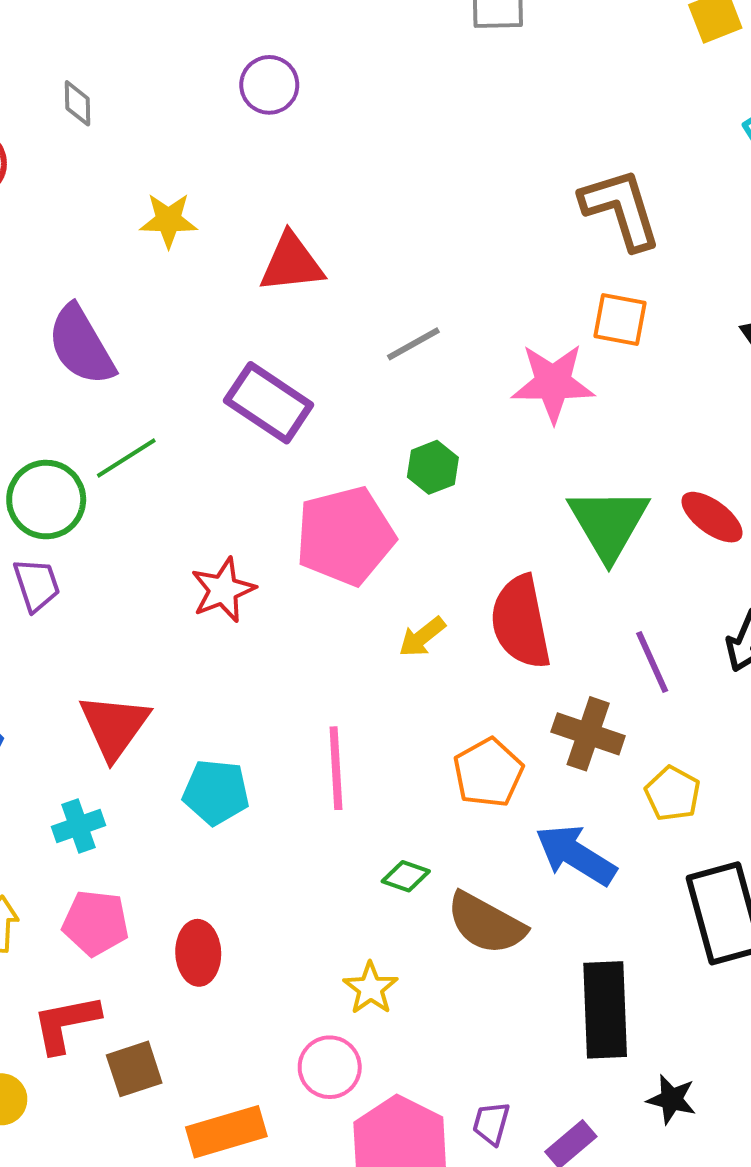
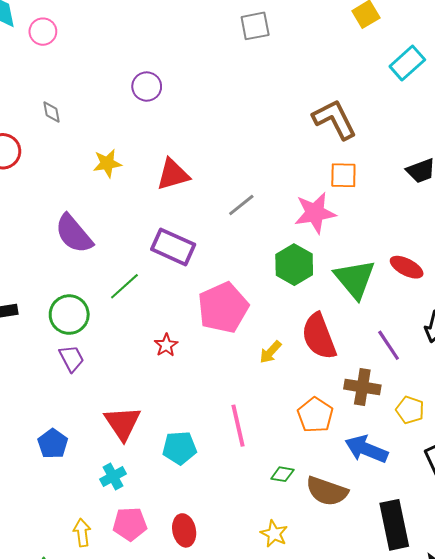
green line: (126, 458) -> (124, 286), moved
green hexagon: (433, 467) -> (294, 265), moved, size x1.5
red star: (223, 590) -> (166, 345), size x0.7

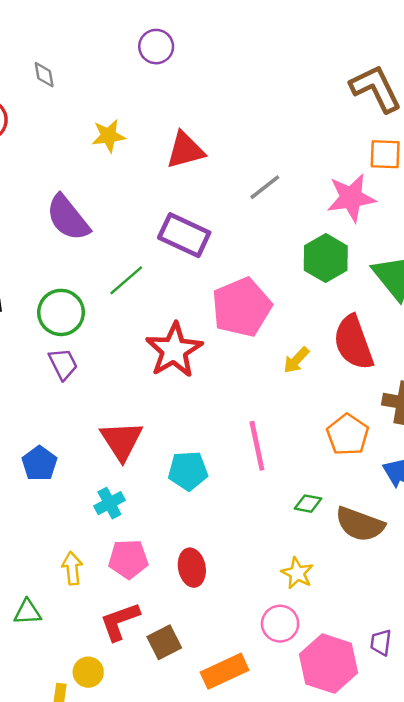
red star: (166, 345) -> (174, 350), size x2.0

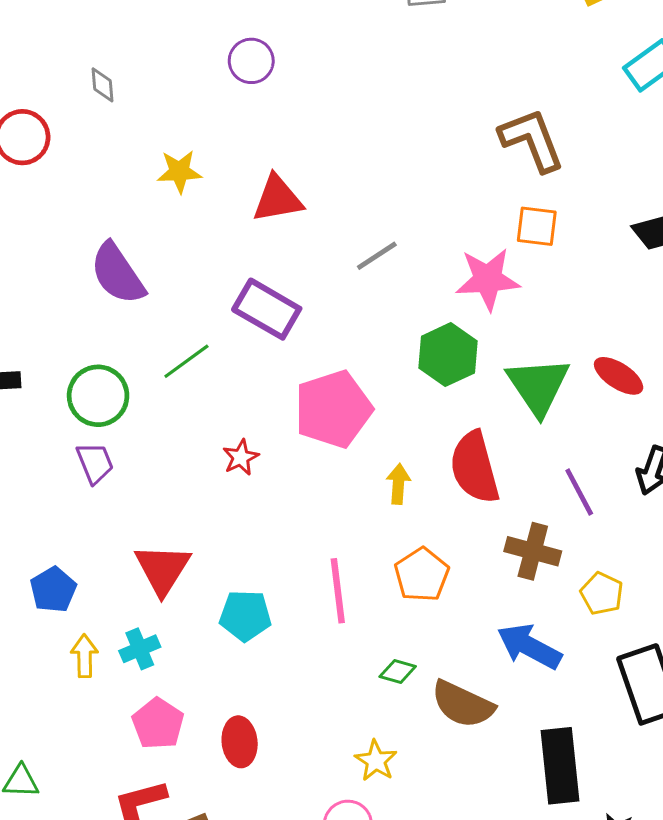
red star: (174, 350) -> (241, 457), size x0.5
yellow arrow: (296, 360) -> (398, 484), turned 136
orange pentagon: (348, 435) -> (422, 575), moved
pink pentagon: (128, 559) -> (158, 724), turned 30
yellow arrow: (72, 568) -> (85, 656), moved

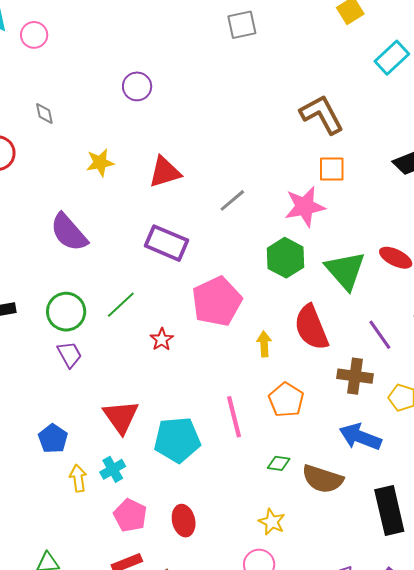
green line: (186, 361) -> (121, 305), moved
cyan pentagon: (245, 616) -> (177, 440), size x1.4

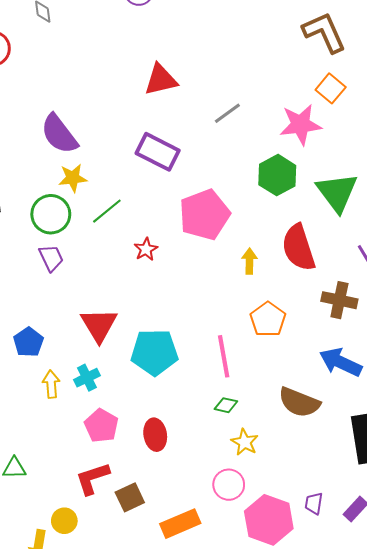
yellow star: (100, 163) -> (73, 178), moved
orange square: (332, 169) -> (331, 88), turned 36
pink line: (234, 417) -> (224, 356), moved
green diamond: (279, 463) -> (226, 405), moved

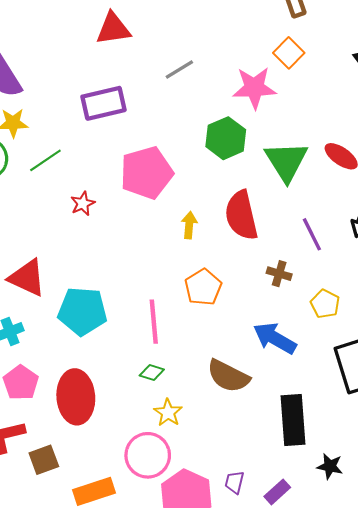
purple rectangle: (158, 152) -> (104, 103), turned -45
brown cross: (339, 300) -> (279, 274), size x0.7
red triangle: (99, 325) -> (27, 278), turned -39
red ellipse: (155, 435) -> (76, 397), size x1.6
pink circle: (229, 485) -> (148, 455), size x1.4

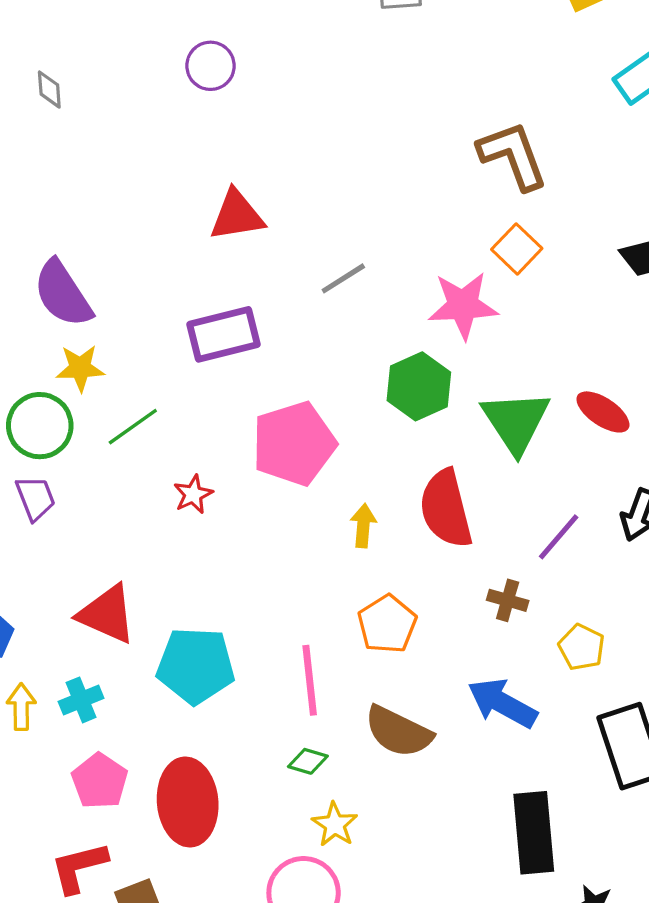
purple line: (312, 234) -> (559, 537), turned 68
brown semicircle: (228, 376) -> (398, 732), moved

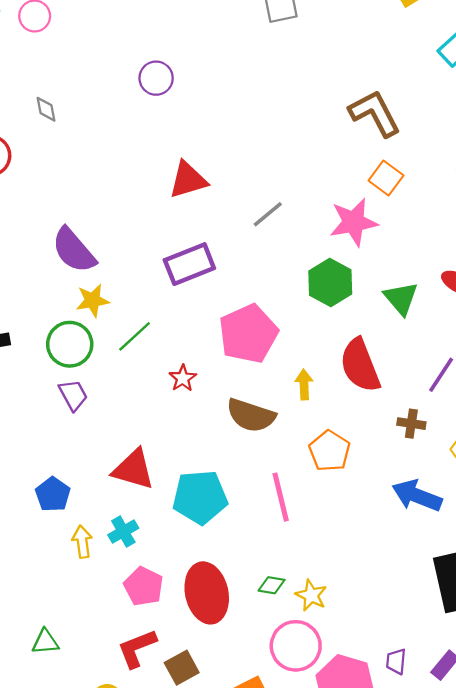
green triangle: (516, 422) -> (401, 298), size x0.7
brown semicircle: (398, 732) -> (251, 415), moved
green diamond: (308, 761) -> (272, 585), moved

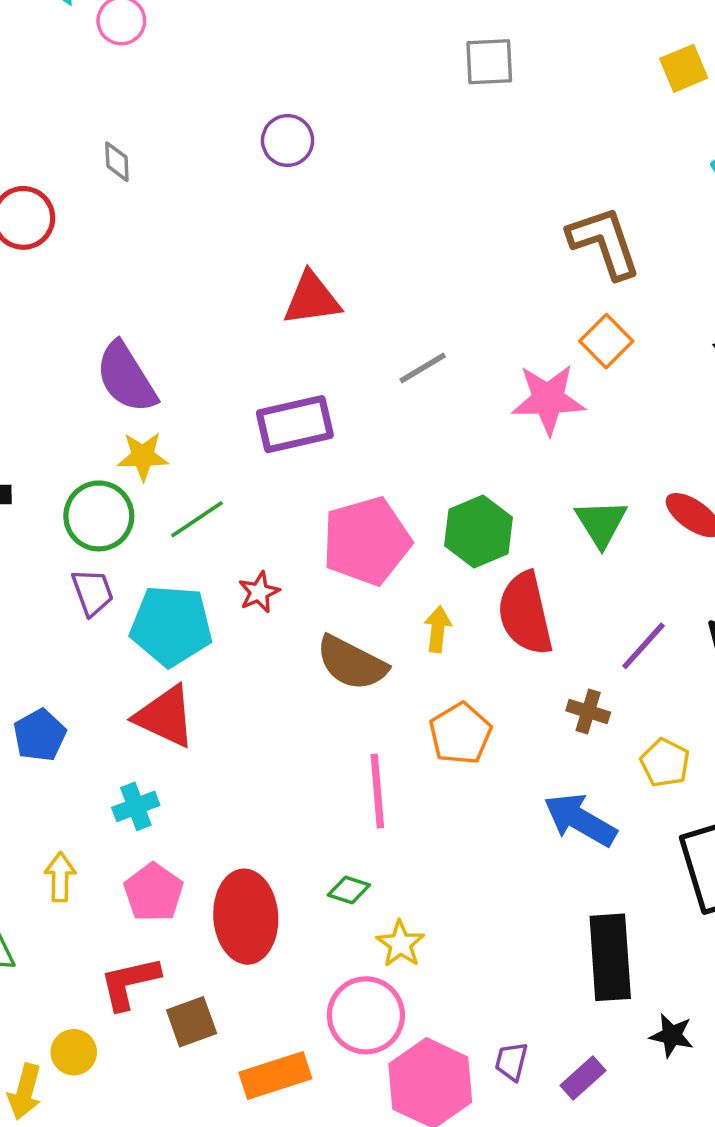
green hexagon: (330, 283) -> (478, 531), moved
cyan pentagon: (200, 497) -> (171, 626), moved
yellow arrow: (82, 542) -> (60, 877), moved
green diamond: (272, 585) -> (349, 890), moved

